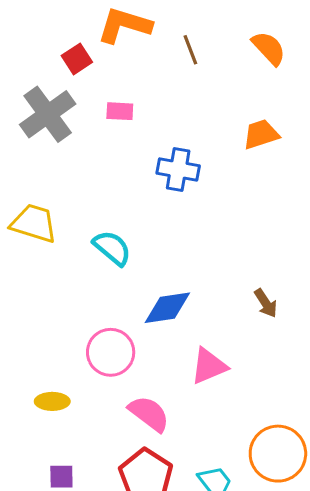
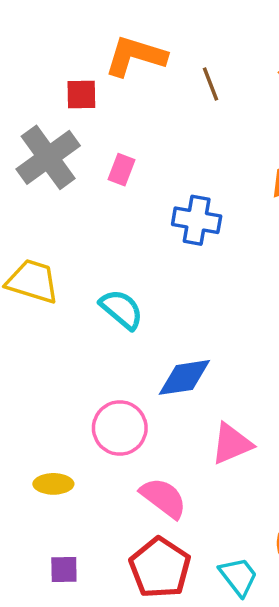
red square: (77, 59) -> (81, 95), turned 32
pink rectangle: (120, 111) -> (122, 170), moved, turned -72

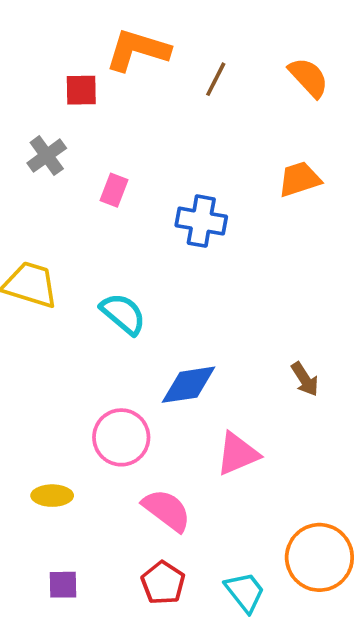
brown line: (211, 84) -> (216, 79), turned 48
gray cross: (48, 157) -> (47, 156), size x0.6
pink rectangle: (122, 170) -> (114, 190), moved
red pentagon: (160, 568) -> (163, 583), size x0.7

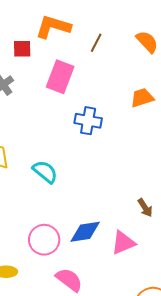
pink rectangle: (114, 190) -> (60, 77), moved, size x1.8
blue diamond: (189, 385) -> (85, 232), moved
pink triangle: (238, 454) -> (123, 243), moved

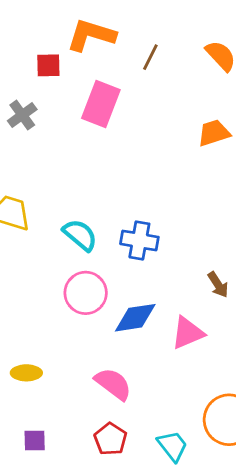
blue cross: (88, 121) -> (139, 240), moved
pink circle: (44, 240) -> (86, 293), moved

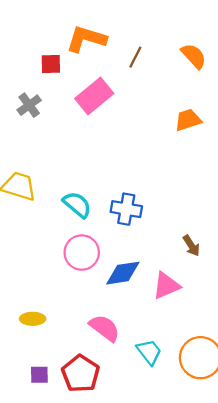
pink rectangle: (101, 104) -> (94, 96), turned 30
red pentagon: (110, 439) -> (81, 374), moved, size x1.4
cyan trapezoid: (172, 446) -> (149, 352), moved

